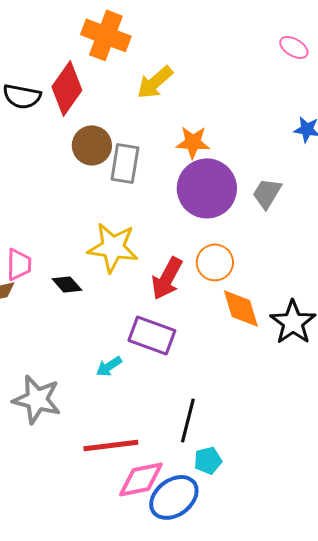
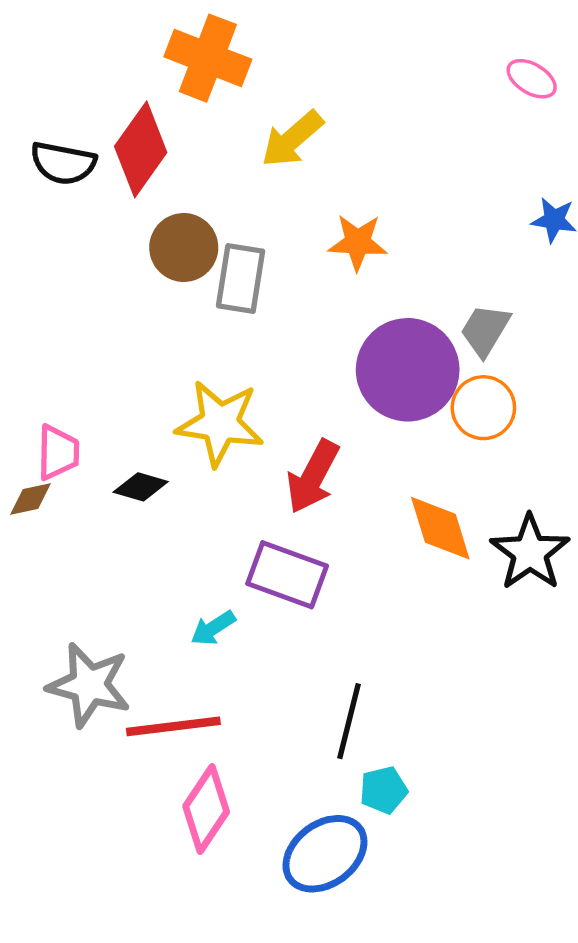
purple circle: (207, 188) -> (408, 370), moved
orange circle: (215, 262) -> (483, 408), moved
black diamond: (67, 284) -> (141, 487), turned -32
red line: (111, 445) -> (173, 726), moved
pink diamond: (141, 479) -> (206, 809), moved, turned -45

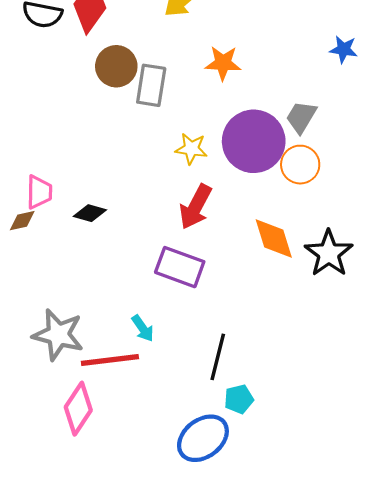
yellow star: (220, 423) -> (191, 149), moved, size x0.6
cyan arrow: (213, 628) -> (143, 328), moved, turned -92
pink diamond: (206, 809) -> (78, 409), moved

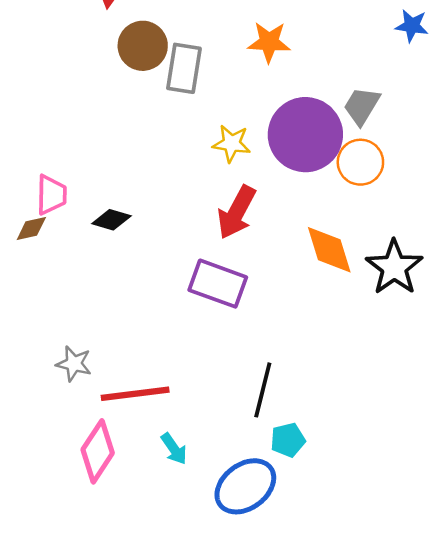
cyan arrow: (143, 328) -> (174, 449), moved
gray star: (58, 335) -> (74, 364), size x0.6

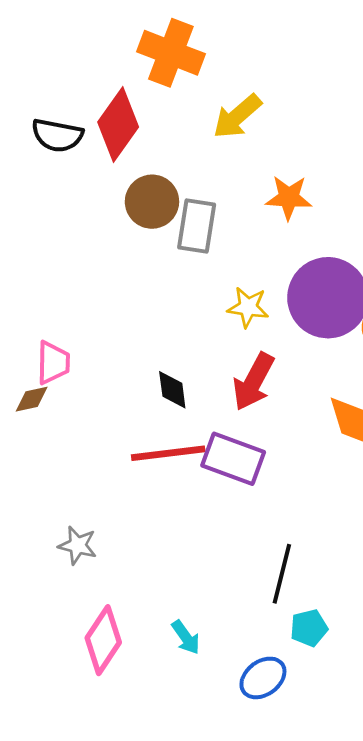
black diamond: (111, 220) -> (172, 390), moved, turned 66
red line: (135, 394) -> (168, 453), moved
blue ellipse: (245, 486) -> (263, 678), size x0.7

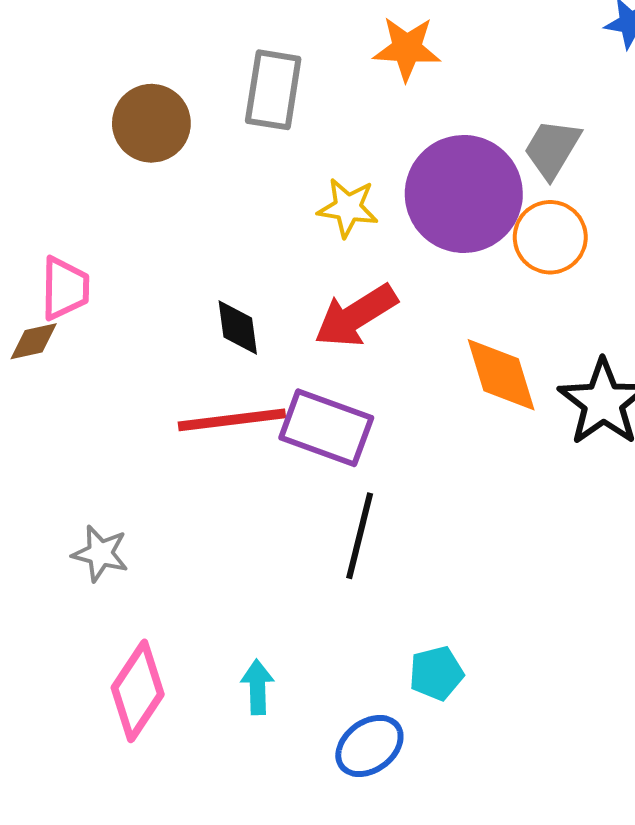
brown circle: (152, 202) -> (151, 123), moved
red arrow: (253, 382) -> (356, 316), turned 30
black line: (282, 574) -> (360, 536), moved
cyan arrow: (186, 637) -> (257, 687), turned -147

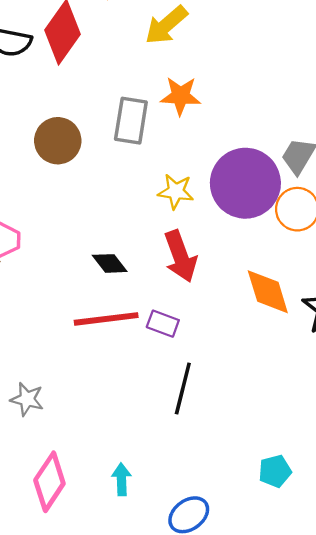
orange star: (407, 49) -> (180, 96), moved
red arrow: (356, 316) -> (180, 256), turned -78
black diamond: (238, 328) -> (110, 263), turned -30
purple rectangle: (326, 428) -> (163, 324), size x0.6
cyan pentagon: (436, 673) -> (275, 471), moved

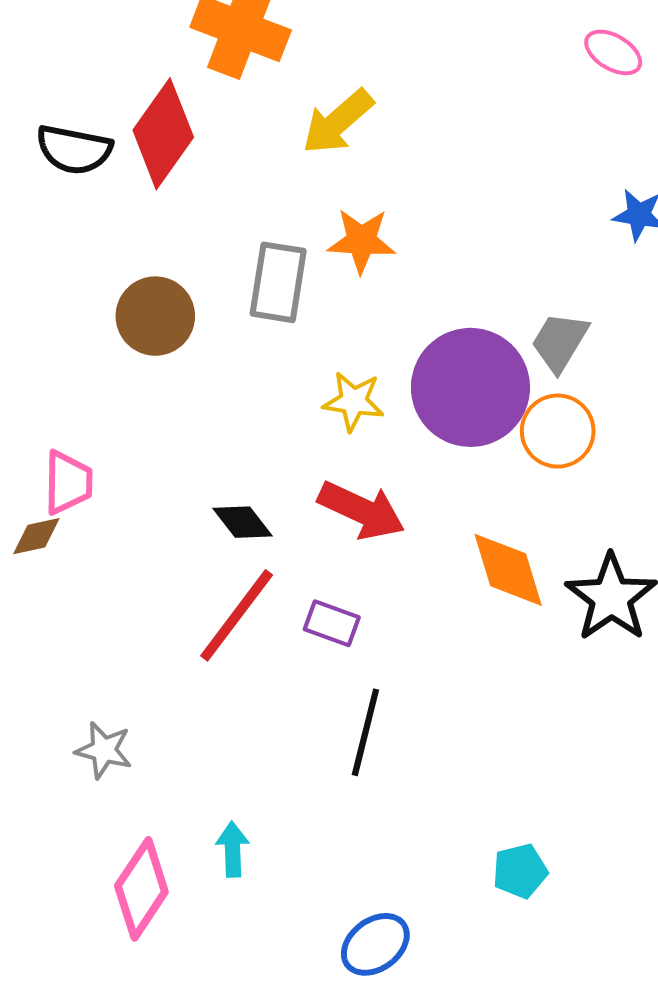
red arrow: (180, 256) -> (361, 510), turned -45
red line: (106, 319) -> (237, 615), turned -46
cyan arrow: (121, 479) -> (233, 849), moved

